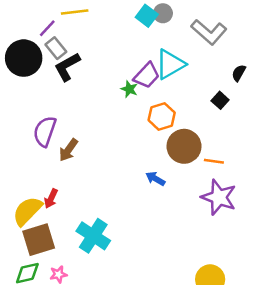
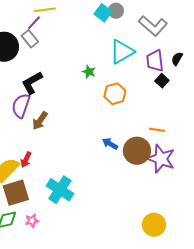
purple line: (47, 28) -> (34, 23), moved
black L-shape: (67, 67) -> (32, 83), moved
purple trapezoid: (147, 75) -> (155, 61), moved, turned 130
brown circle: (184, 146) -> (137, 151), moved

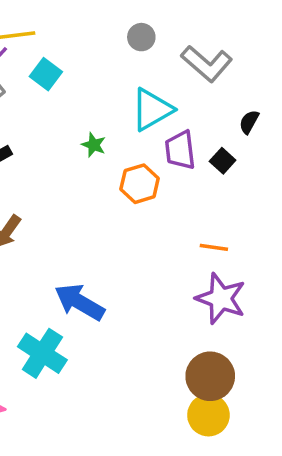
cyan square: (103, 13) -> (46, 74), moved
purple trapezoid: (155, 61) -> (180, 150), moved
blue arrow: (110, 144) -> (80, 302), moved, size x1.8
brown circle: (137, 151) -> (210, 376), moved

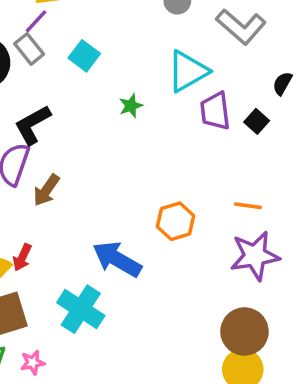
cyan square: (46, 74) -> (84, 56), moved
green star: (94, 145) -> (131, 106), turned 30
orange hexagon: (140, 184) -> (176, 221), moved
purple star: (221, 299) -> (255, 256), turned -30

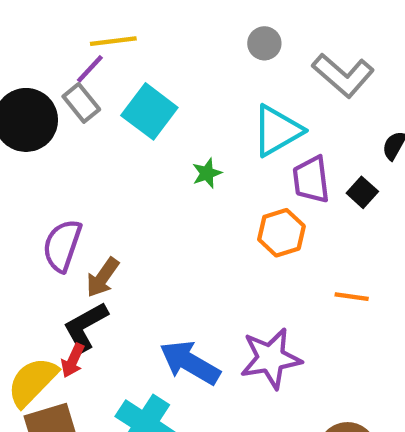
cyan square: (84, 56) -> (149, 111), size x1.4
black L-shape: (33, 125) -> (86, 326), moved
orange hexagon: (176, 221) -> (281, 233), moved
purple star: (255, 256) -> (271, 358), moved

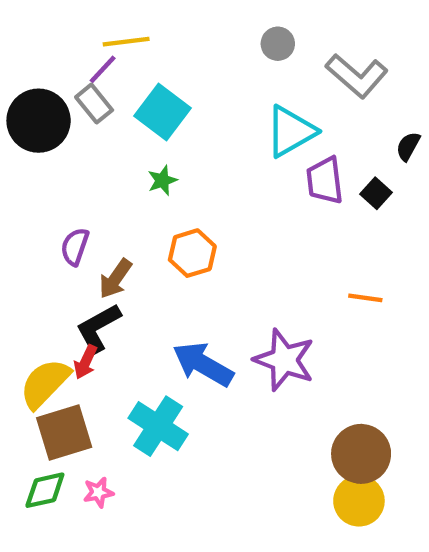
green star: (207, 173) -> (162, 180), moved
orange hexagon: (281, 233) -> (192, 253), moved
purple semicircle: (62, 246) -> (75, 247), size x0.7
purple star: (271, 358) -> (284, 360), turned 30

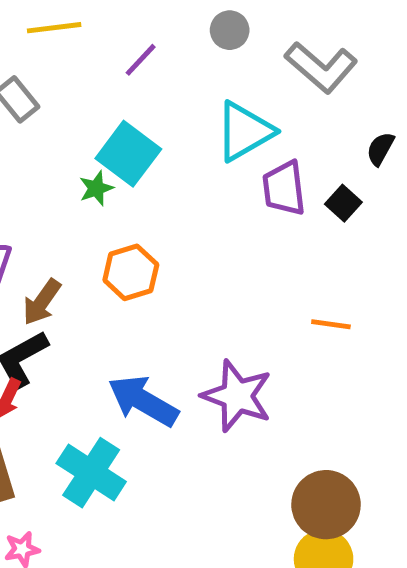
purple line: (103, 69) -> (141, 60), moved
cyan square: (162, 112) -> (128, 154), moved

